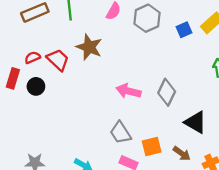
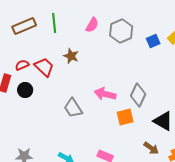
brown star: (89, 47) -> (71, 56), size x0.7
gray trapezoid: (120, 133) -> (73, 108), moved
orange square: (152, 147) -> (125, 117), moved

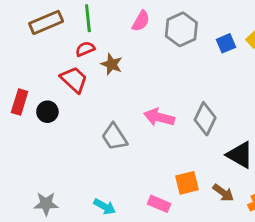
red semicircle: (22, 65) -> (85, 49), moved
orange square: (125, 117) -> (187, 183), moved

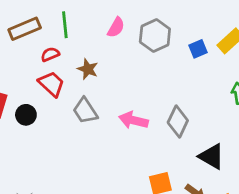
red semicircle: (85, 49) -> (50, 54), moved
gray trapezoid: (114, 137) -> (85, 111), moved

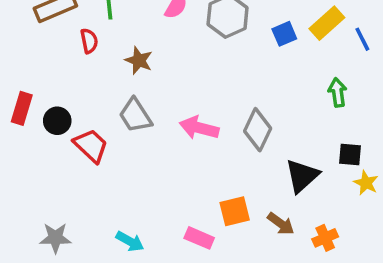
red semicircle: (50, 54) -> (89, 41), turned 102
red trapezoid: (51, 84) -> (91, 146), moved
black triangle: (211, 156) -> (302, 176), turned 48

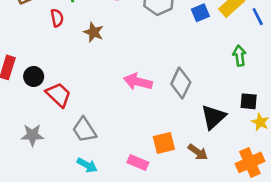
gray trapezoid: (135, 115) -> (84, 130), moved
gray star: (55, 238) -> (32, 135), moved
orange cross: (325, 238) -> (250, 162), moved, size x1.5

